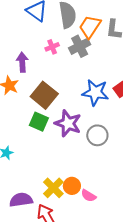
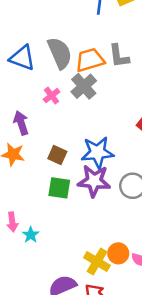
orange trapezoid: (90, 27) -> (90, 60), turned 55
blue star: (95, 92) -> (97, 152), moved
brown square: (44, 95) -> (57, 155), size x0.6

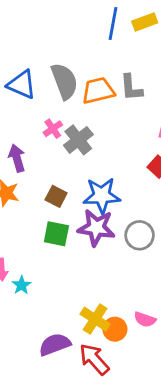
gray cross: (84, 86) -> (78, 140), moved
orange circle: (118, 253) -> (115, 329), moved

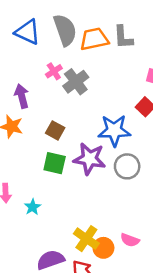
blue star: (102, 196) -> (114, 130), moved
cyan star: (21, 285) -> (33, 207), moved

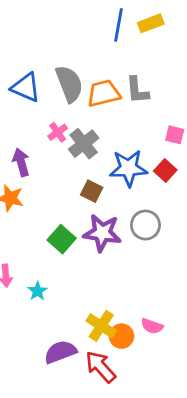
brown square: (55, 130) -> (92, 191), moved
blue star: (114, 130) -> (129, 168), moved
green square: (55, 163) -> (62, 239), turned 30
gray circle: (127, 166) -> (145, 225), moved

